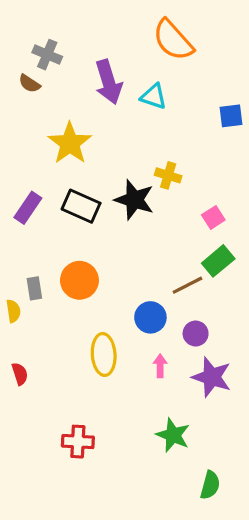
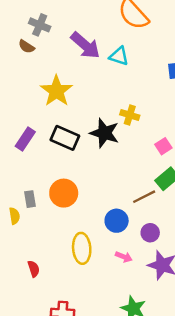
purple arrow: (109, 82) -> (85, 45), turned -32
pink arrow: (160, 366) -> (124, 257), turned 112
red semicircle: (20, 374) -> (34, 269), moved

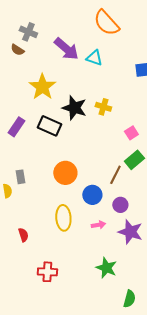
black star: (105, 133) -> (74, 108), moved
orange circle: (64, 193) -> (65, 173), moved
brown line: (144, 197) -> (115, 175), turned -36
pink arrow: (124, 257) -> (98, 225), turned -32

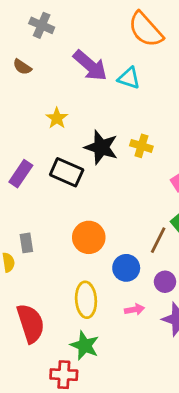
gray cross: (28, 32) -> (42, 25), moved
yellow star: (42, 87) -> (57, 118), size x0.6
red semicircle: (23, 235) -> (31, 323), size x2.0
green star: (106, 268) -> (85, 345), moved

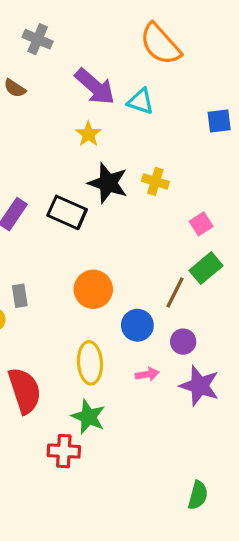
yellow star: (57, 118) -> (88, 134), moved

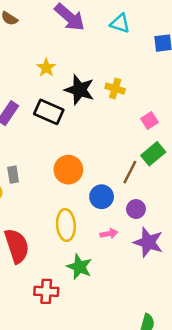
cyan triangle: (141, 101) -> (120, 23), moved
yellow star: (88, 134) -> (46, 68), moved
green star: (88, 417) -> (79, 267), moved

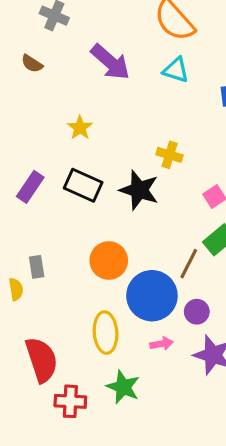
black star: (79, 90) -> (139, 190), moved
blue circle: (102, 197) -> (152, 296), size x1.6
red cross: (46, 291) -> (70, 401), moved

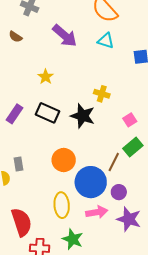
pink arrow: (162, 344) -> (97, 212), size x1.5

